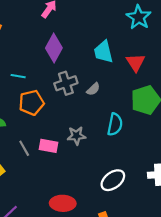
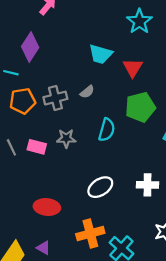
purple diamond: (54, 48) -> (30, 47), moved
cyan trapezoid: (103, 52) -> (101, 54), turned -65
gray cross: (66, 83) -> (55, 98), moved

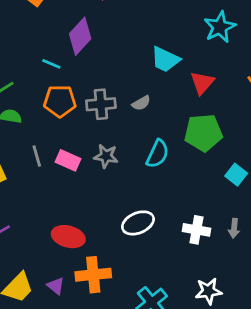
orange cross: (90, 233) -> (93, 275), moved

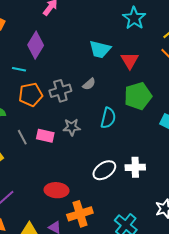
white cross: (196, 230) -> (135, 167), moved

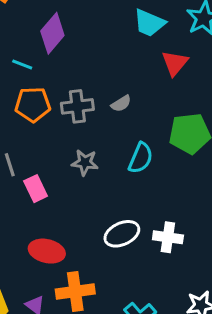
cyan trapezoid: (100, 49) -> (149, 23), moved
red triangle: (130, 60) -> (175, 63), moved
pink rectangle: (45, 136) -> (36, 189), moved, turned 42

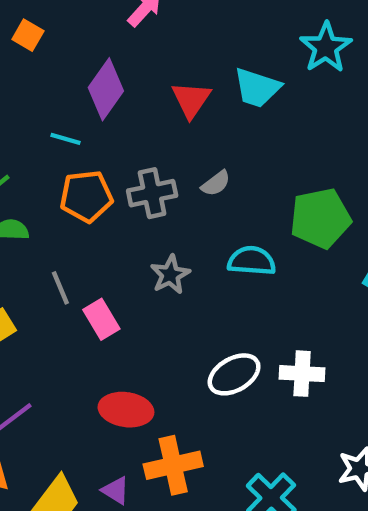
cyan trapezoid: (149, 23) -> (257, 88), moved
red triangle: (175, 63) -> (191, 100), moved
cyan semicircle: (141, 158) -> (252, 261), turned -104
gray star: (85, 162) -> (170, 275), turned -30

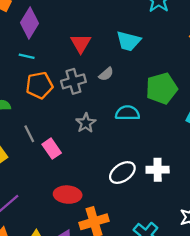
cyan trapezoid: (257, 88) -> (128, 41), moved
purple diamond: (106, 89) -> (30, 23), moved
red triangle: (191, 100) -> (81, 43), moved

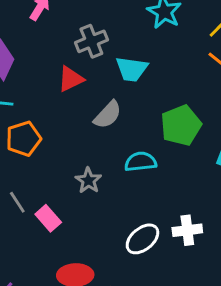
red triangle: (81, 43) -> (71, 79), turned 40
gray semicircle: (106, 74) -> (108, 115), size x1.5
gray cross: (73, 81) -> (91, 41), moved

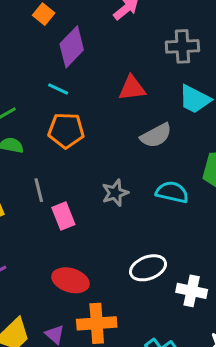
gray cross: (91, 41) -> (182, 46), moved
white cross: (187, 230) -> (192, 291), moved

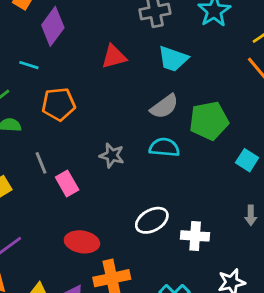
cyan line: (58, 89) -> (29, 65), moved
gray semicircle: (156, 135) -> (164, 106), moved
gray star: (115, 193) -> (112, 155), turned -30

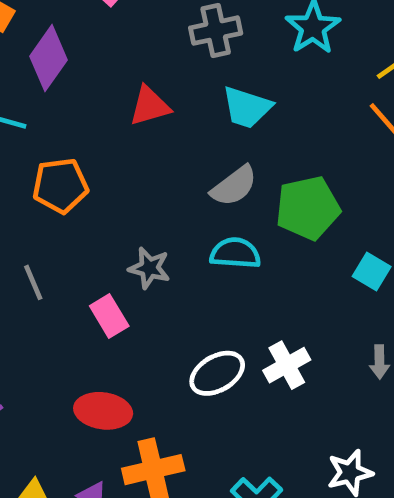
pink rectangle: (67, 183) -> (109, 316), moved
white cross: (195, 236) -> (287, 365), moved, turned -32

